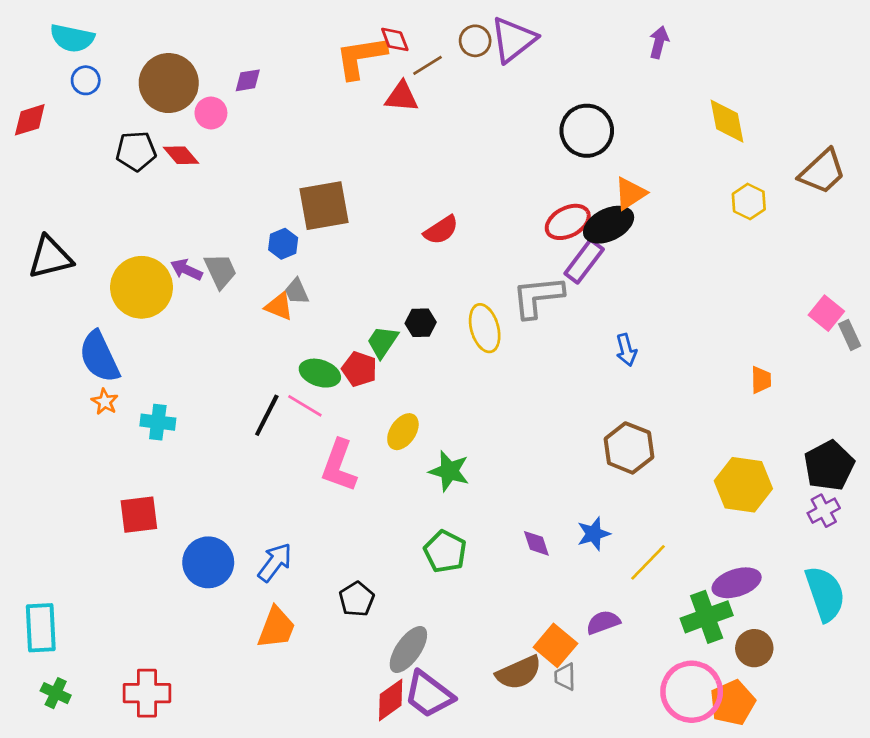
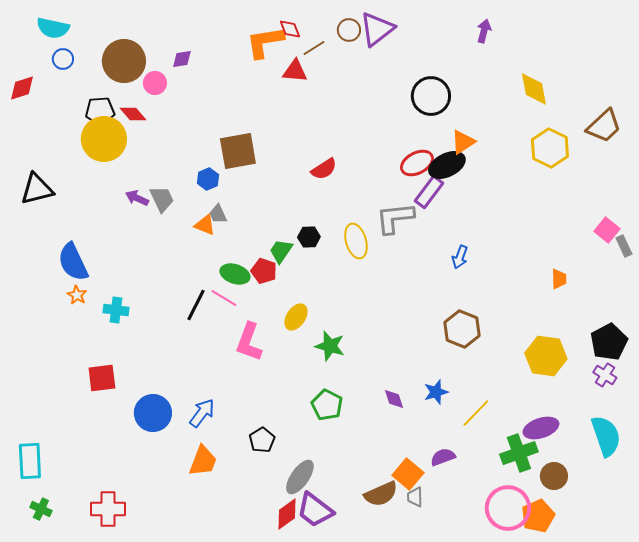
yellow hexagon: (749, 202) -> (550, 148), size x1.5
yellow circle: (141, 287) -> (104, 139), moved
blue arrow: (626, 350) -> (460, 257), turned 35
purple cross: (824, 511) -> (605, 375), turned -30

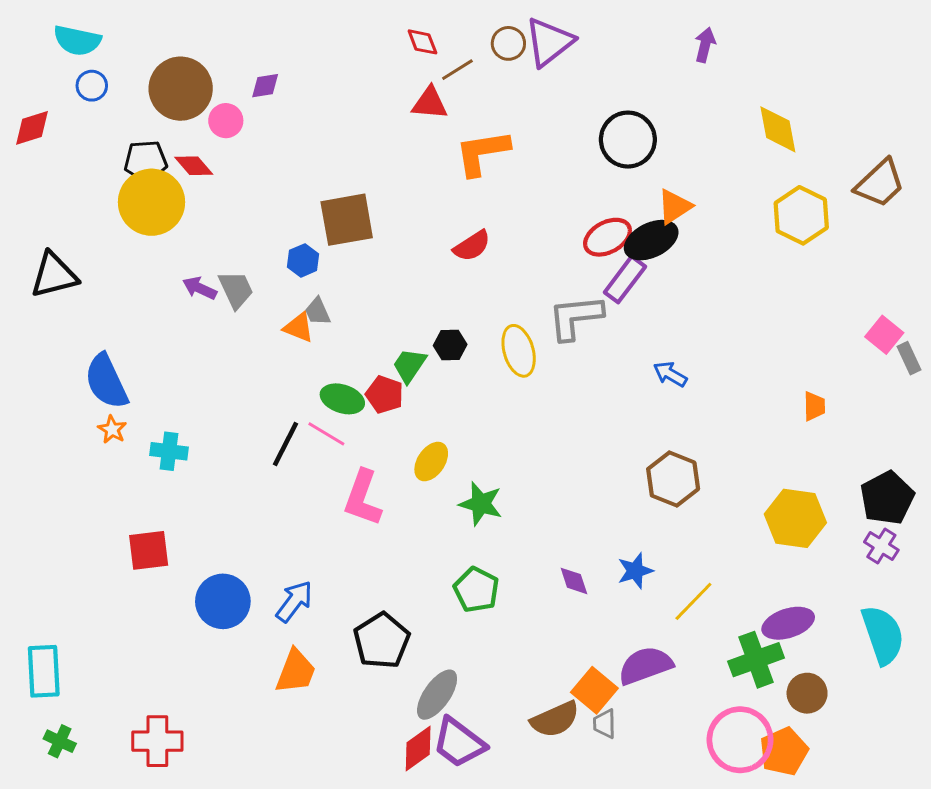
orange L-shape: (265, 42) -> (482, 153), moved
blue arrow: (460, 257) -> (670, 374), turned 100
black pentagon: (262, 440) -> (382, 641), size x1.5
purple semicircle: (443, 457) -> (645, 665), size x1.5

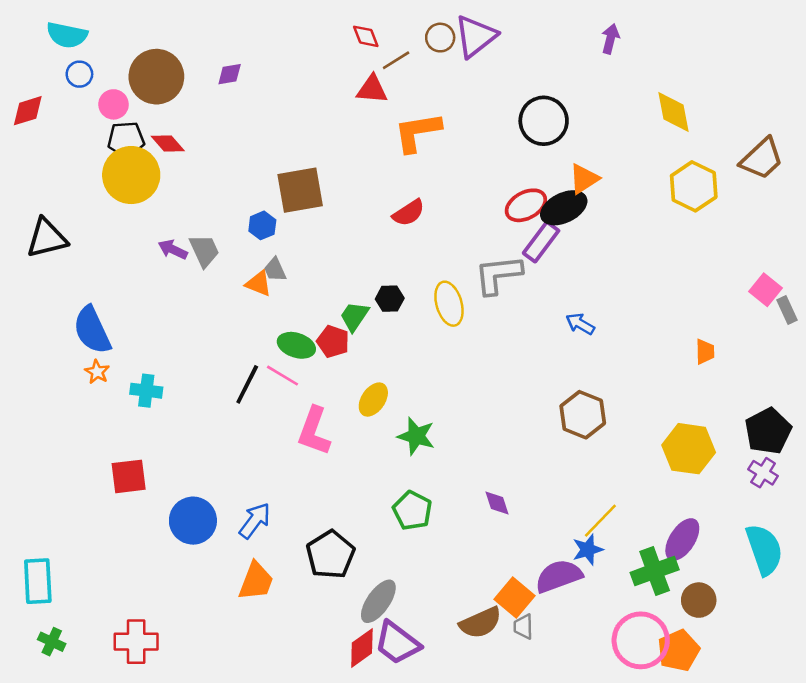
pink circle: (226, 121) -> (114, 104), moved
blue star: (635, 571) -> (588, 550), moved
purple ellipse: (788, 623) -> (682, 540), turned -39

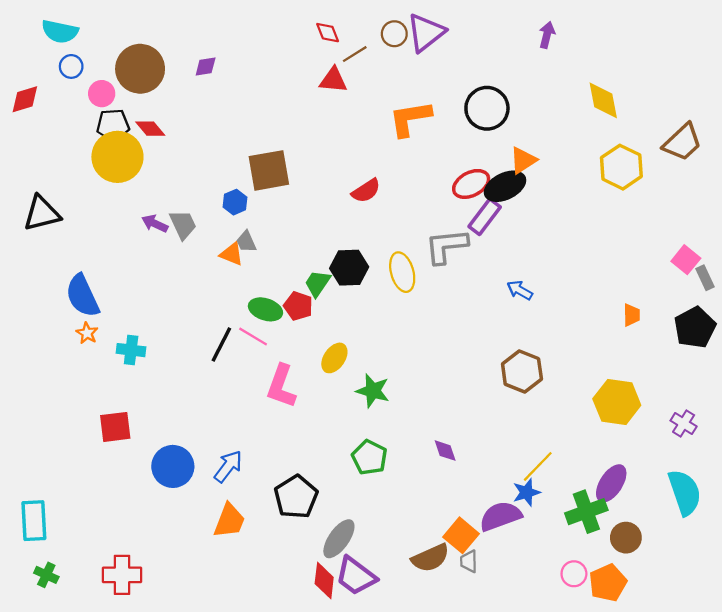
orange L-shape: (417, 132) -> (410, 118), moved
black hexagon: (390, 299) -> (349, 268), size x1.5
black pentagon: (768, 431) -> (695, 327), moved
pink circle: (641, 640) -> (574, 574), size x0.5
red diamond: (362, 648) -> (324, 581), turned -48

